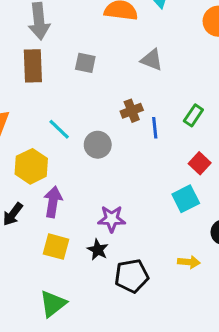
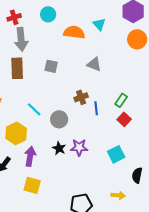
red square: (200, 163) -> (124, 119), moved
purple star: (112, 219) -> (79, 147), moved
black star: (98, 250) -> (59, 148), moved

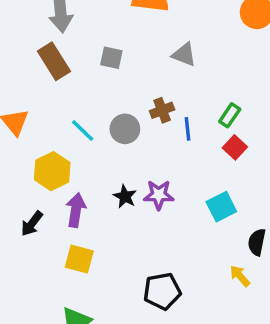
brown rectangle: (17, 68) -> (54, 61), turned -30
gray circle: (59, 119) -> (125, 129), moved
yellow arrow: (118, 195) -> (240, 276), moved, turned -136

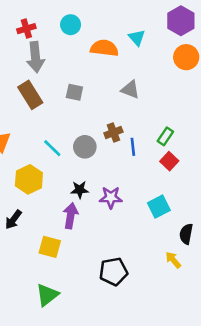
black star: (125, 196) -> (80, 190), moved, turned -30
purple arrow: (76, 210) -> (71, 216), moved

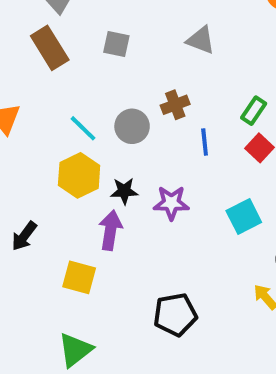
blue line: (133, 147) -> (205, 142), moved
yellow hexagon: (29, 179) -> (79, 175), moved

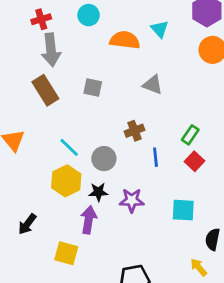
gray circle: (132, 126) -> (104, 159), moved
cyan square: (244, 217) -> (183, 210), turned 30

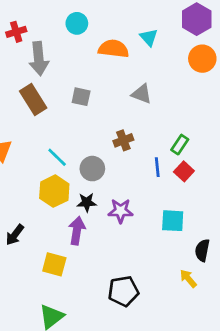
red cross: (41, 19) -> (16, 32), moved
blue line: (155, 157) -> (157, 167), moved

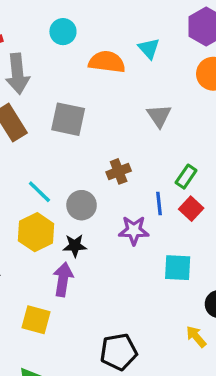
gray triangle: (142, 94) -> (159, 116), moved, turned 35
gray square: (81, 97) -> (68, 119), size x1.5
purple star: (121, 211) -> (134, 230), moved

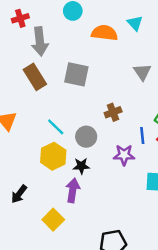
yellow square: (36, 320) -> (53, 220), turned 30

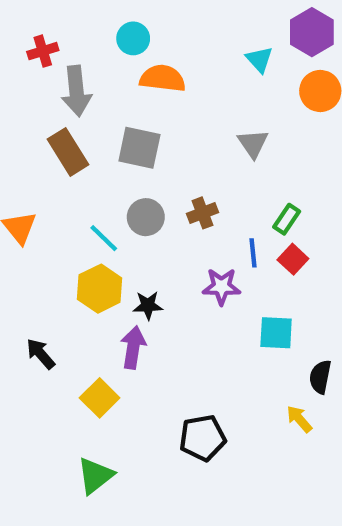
cyan triangle: (135, 23) -> (259, 59), moved
orange semicircle: (104, 33) -> (163, 78), moved
gray circle: (86, 137) -> (146, 217), moved
black arrow: (19, 194) -> (41, 354), turned 102

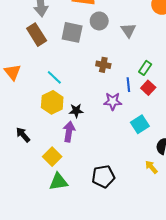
brown cross: (203, 213) -> (103, 65), turned 32
gray circle: (146, 217) -> (99, 21), moved
cyan square: (276, 333) -> (140, 124), turned -36
green triangle: (95, 476) -> (58, 182), moved, turned 30

